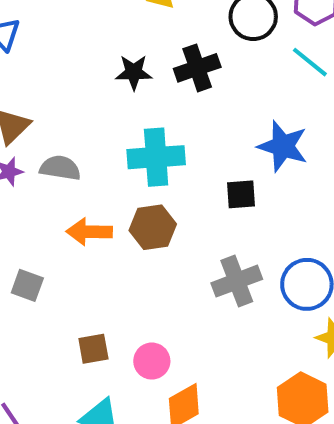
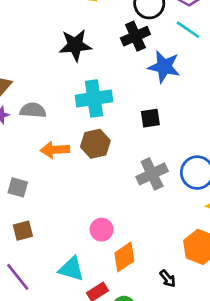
black cross: (197, 68) -> (135, 36), moved
black star: (134, 72) -> (75, 45), size x1.4
blue star: (283, 146) -> (164, 67), moved
brown square: (93, 349) -> (23, 231), moved

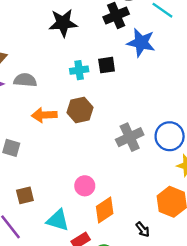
cyan cross: (94, 98) -> (79, 70), size x0.6
black square: (150, 118) -> (107, 65), moved
brown square: (23, 231) -> (25, 195), moved

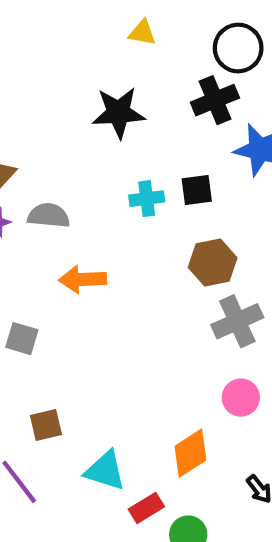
brown hexagon: (80, 110) -> (213, 263), moved
pink circle: (85, 186) -> (241, 398), moved

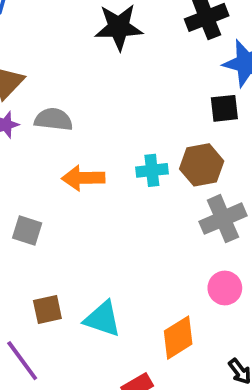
black square: (197, 190) -> (224, 108), moved
cyan cross: (147, 199) -> (152, 170), moved
cyan triangle: (105, 471) -> (103, 319), moved

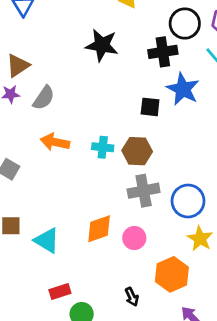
black square: (224, 108) -> (150, 107), moved
gray semicircle: (54, 119) -> (44, 98), turned 105
orange diamond: (178, 338) -> (99, 229), moved

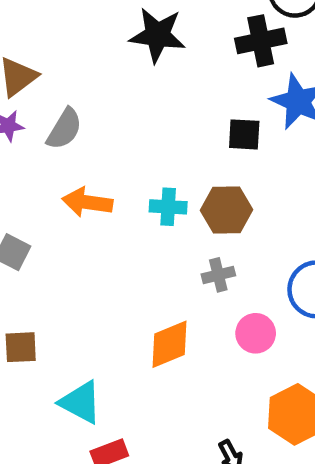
gray cross: (144, 191) -> (218, 275), moved, size x0.6
pink circle: (134, 238) -> (256, 333), moved
cyan triangle: (47, 240) -> (81, 402), moved

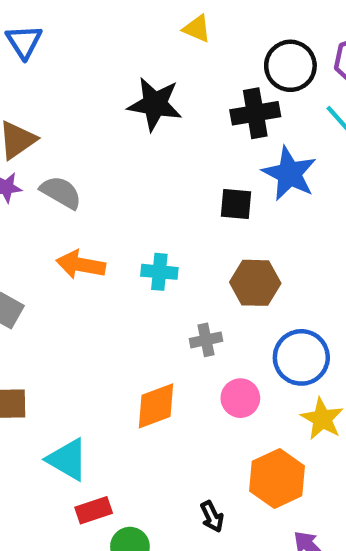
gray semicircle: (64, 129) -> (61, 192), turned -93
brown hexagon: (226, 210) -> (255, 283), moved

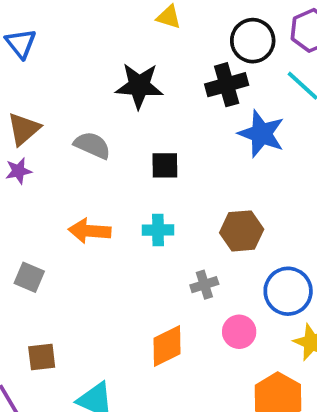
gray semicircle: (61, 192) -> (92, 145), moved
black square: (236, 204) -> (165, 165), moved

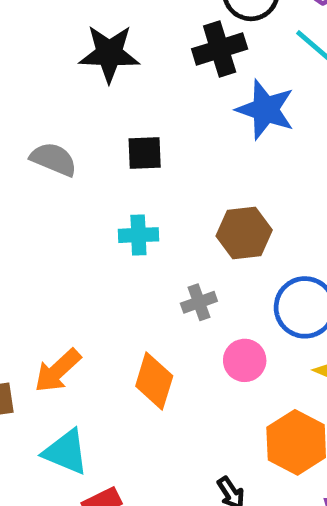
gray semicircle: (92, 145) -> (54, 159), moved
orange arrow: (90, 231) -> (58, 371), moved, turned -45
orange diamond: (167, 346) -> (154, 381), turned -45

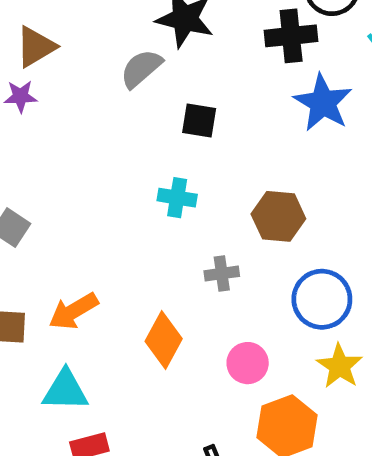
gray semicircle: (54, 159) -> (141, 68), moved, turned -75
pink circle: (245, 360) -> (248, 363), moved
cyan triangle: (66, 452) -> (65, 390), turned -33

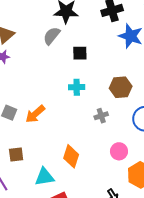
orange arrow: (73, 311) -> (35, 114), moved
orange diamond: (164, 340) -> (71, 156), moved

